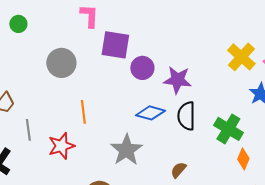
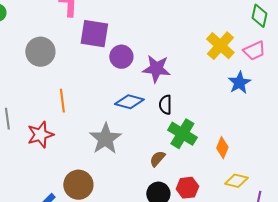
black semicircle: (186, 116) -> (165, 105), size x0.7
green cross: (228, 129) -> (182, 134), moved

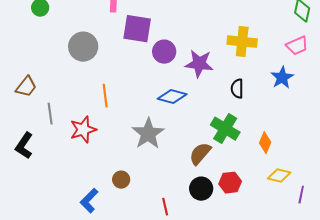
yellow cross: (220, 46) -> (242, 42), moved, turned -36
black semicircle: (165, 105) -> (237, 89), moved
brown semicircle: (157, 159) -> (200, 154), size x1.4
brown circle: (78, 185) -> (121, 180), size x0.6

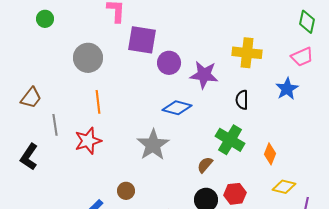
orange line: (105, 96) -> (98, 102), moved
brown semicircle: (200, 154) -> (205, 165), size x0.7

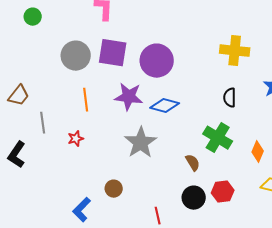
purple square: (142, 40) -> (113, 53), moved
purple circle: (169, 63) -> (157, 61), size x1.4
purple star: (204, 75) -> (129, 97), moved
red star: (88, 141) -> (76, 139), size x0.6
brown semicircle: (205, 165) -> (193, 163), turned 108

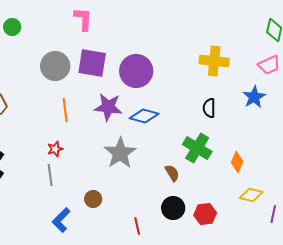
gray line: (43, 123) -> (50, 175), moved
red hexagon: (223, 192) -> (205, 214), moved

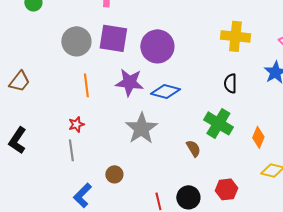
black circle: (173, 208) -> (188, 197), moved

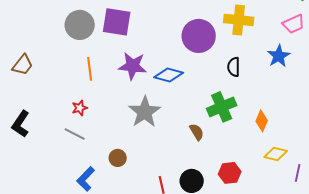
purple circle: (157, 46) -> (199, 36), moved
green cross: (218, 123) -> (222, 107), turned 36
gray line: (71, 150) -> (75, 134), turned -55

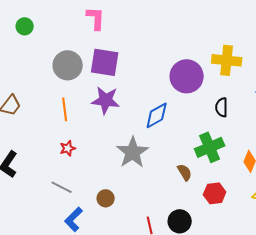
purple star: (133, 66) -> (106, 100), moved
orange line: (90, 69) -> (65, 109), moved
blue diamond: (169, 75) -> (157, 115), turned -44
gray line: (75, 134) -> (62, 187), moved
red hexagon: (230, 173) -> (215, 193), moved

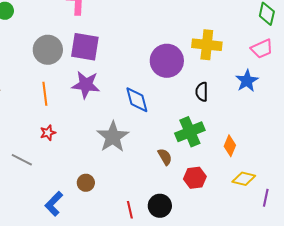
blue diamond: (157, 115) -> (137, 100), turned -76
gray line: (62, 187) -> (22, 160), moved

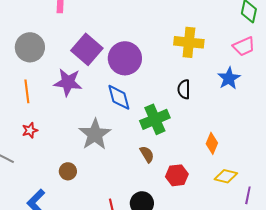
purple square: (85, 47) -> (87, 49), moved, turned 32
purple circle: (167, 61) -> (125, 58), moved
green cross: (190, 132) -> (155, 119), moved
brown circle: (86, 183) -> (68, 171), moved

